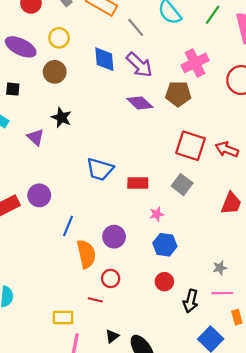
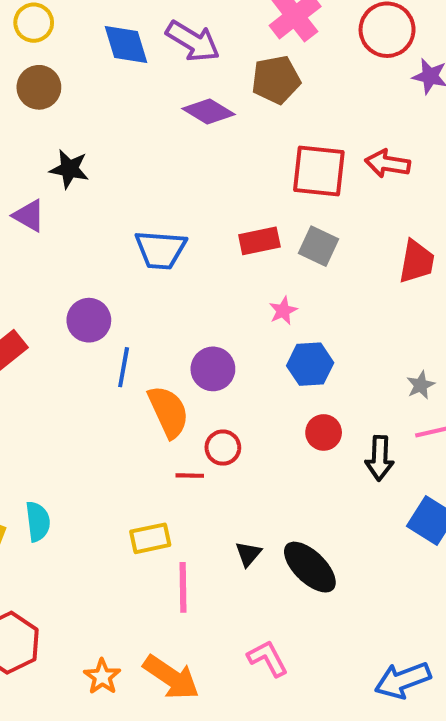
red rectangle: (138, 183) -> (259, 241), moved
purple circle: (39, 195) -> (89, 320), moved
red line: (95, 300) -> (190, 476), moved

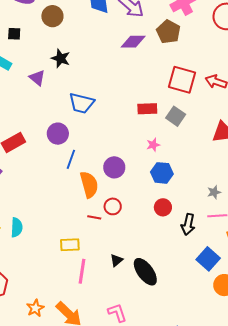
brown pentagon: (276, 80) -> (168, 32), turned 30
purple diamond: (208, 111) -> (133, 42), turned -40
blue trapezoid: (160, 250) -> (82, 103), moved

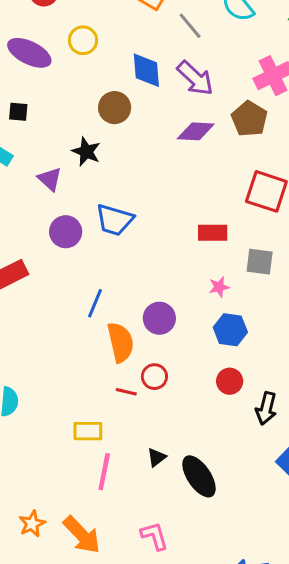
brown circle: (52, 16) -> (115, 108), moved
gray square: (176, 116) -> (260, 262), moved, turned -30
purple circle: (58, 134) -> (66, 232), moved

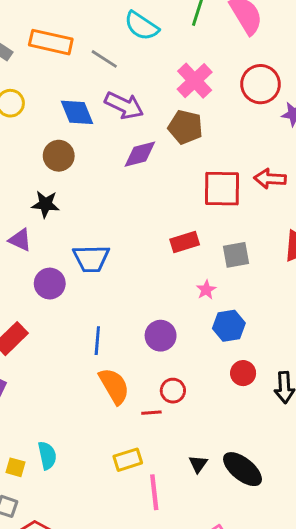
orange semicircle: (121, 342) -> (114, 386), moved

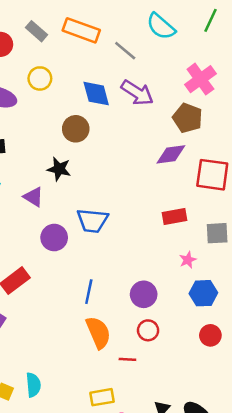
purple diamond: (140, 154) -> (171, 154), moved
red circle: (173, 391) -> (148, 330), moved

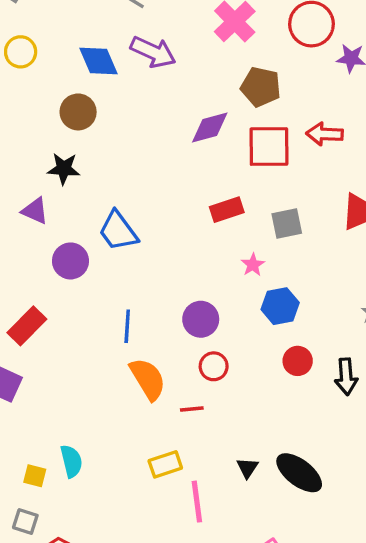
brown pentagon: (188, 118) -> (261, 87), moved
blue trapezoid: (92, 221) -> (118, 231), turned 56

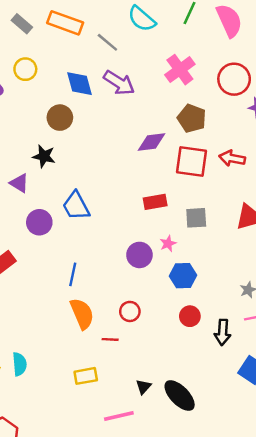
purple circle: (201, 319) -> (139, 255), moved
pink line: (197, 502) -> (119, 416), moved, turned 76

